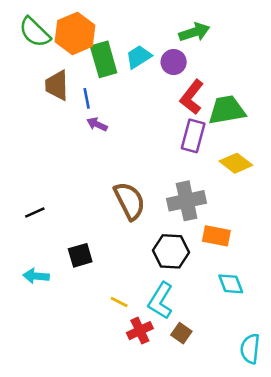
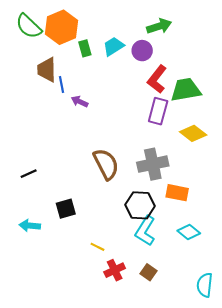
green rectangle: (104, 59) -> (85, 48), size x0.6
blue line: (87, 98) -> (62, 85), moved
cyan diamond: (231, 284) -> (189, 232), turned -30
cyan L-shape: (161, 301) -> (145, 231), moved

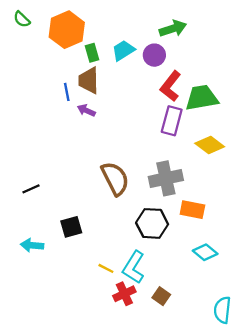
green semicircle: (29, 26) -> (22, 19), moved, size x0.6
brown trapezoid: (47, 70) -> (89, 80), moved
cyan L-shape: (145, 231) -> (134, 267), moved

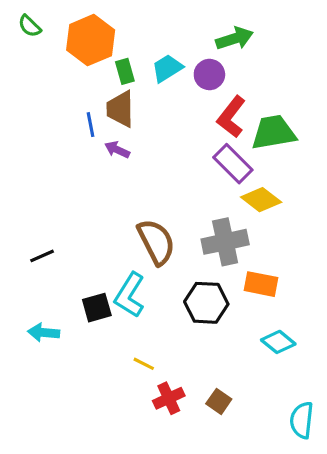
purple rectangle: (172, 121) -> (233, 164), turned -60
yellow diamond: (210, 145) -> (261, 200), moved
cyan L-shape: (134, 267) -> (130, 295), moved

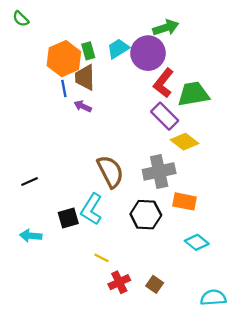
orange hexagon: (91, 40) -> (64, 59), moved
purple circle: (209, 75) -> (148, 53), size x1.6
cyan semicircle: (302, 420) -> (213, 298), turned 80

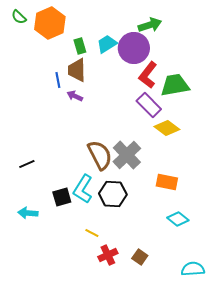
orange hexagon: (64, 59) -> (50, 23), moved
gray cross: (159, 172) -> (127, 155), moved, turned -32
black hexagon: (146, 215) -> (113, 194), moved

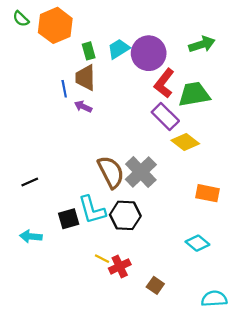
green arrow: (150, 25) -> (202, 44), moved
orange rectangle: (167, 182) -> (207, 193), moved
cyan L-shape: (83, 189) -> (92, 210), turned -48
red cross: (108, 255) -> (120, 266), moved

